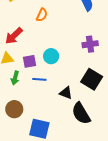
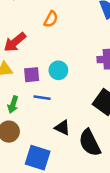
green arrow: (15, 78) -> (13, 105), moved
black triangle: (66, 93) -> (62, 128), moved

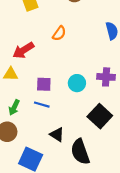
cyan circle: (58, 70) -> (77, 83), moved
purple square: (32, 75) -> (44, 84), moved

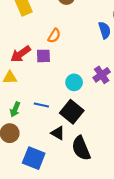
purple cross: (106, 77) -> (102, 75), turned -35
purple square: (44, 84) -> (43, 56), moved
black square: (100, 116) -> (72, 112), moved

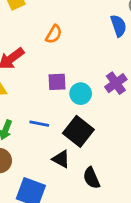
purple square: (43, 56) -> (57, 82), moved
black semicircle: (81, 148) -> (91, 178), size x0.7

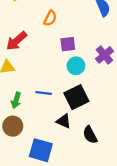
purple square: (57, 82) -> (68, 44), moved
black square: (78, 131) -> (76, 97), turned 30

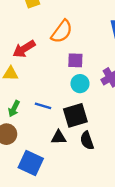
orange semicircle: (50, 18) -> (62, 31), size x1.5
black triangle: (64, 121) -> (59, 137), turned -35
black semicircle: (90, 135) -> (87, 140), moved

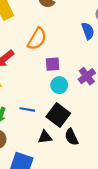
black square: (75, 115) -> (58, 115), turned -30

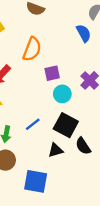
blue line: (27, 109) -> (33, 124), turned -40

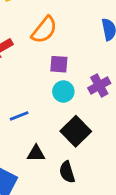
black square: (66, 125) -> (76, 131), moved
black semicircle: (83, 146) -> (67, 172), moved

